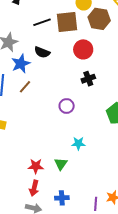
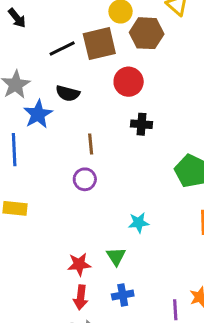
black cross: (88, 79) -> (142, 124), turned 32
brown line: (25, 87) -> (91, 144), moved, turned -40
purple circle: (67, 106) -> (85, 179), moved
blue cross: (62, 198) -> (123, 295), moved

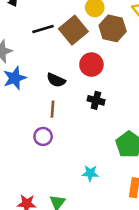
brown square: (99, 44) -> (73, 30), turned -36
black semicircle: (68, 93) -> (56, 80), moved
cyan star: (139, 223) -> (90, 173), moved

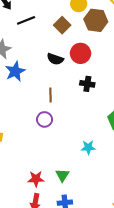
black line: (43, 29) -> (26, 20), moved
brown square: (73, 30) -> (62, 25), size x0.7
black semicircle: (56, 80) -> (55, 59), moved

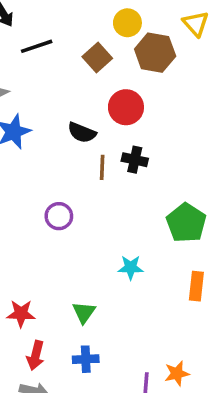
black semicircle: (55, 59) -> (82, 133), moved
brown line: (50, 95) -> (102, 167), moved
red star: (36, 179) -> (21, 314), moved

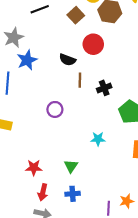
black cross: (135, 160) -> (104, 88), moved, turned -32

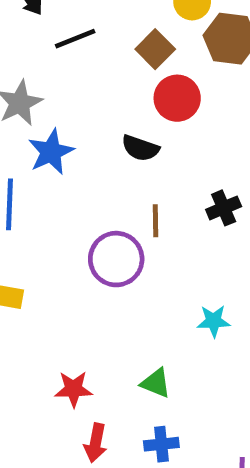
red circle: (93, 44) -> (177, 98), moved
brown line: (80, 80) -> (156, 221), moved
purple circle: (55, 109) -> (116, 259), size x1.5
green triangle: (71, 166) -> (156, 383), turned -40

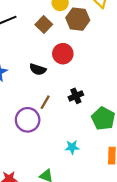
red circle: (177, 98) -> (63, 54), moved
brown line: (156, 221) -> (45, 102), turned 32

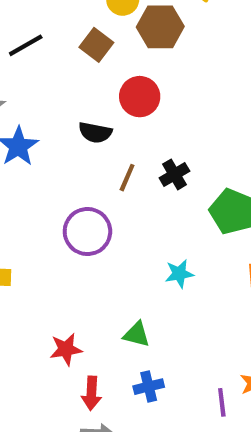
brown line: (45, 102) -> (127, 178), moved

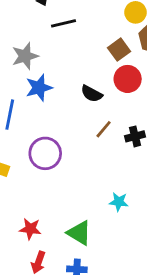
brown square: (96, 45) -> (119, 50), moved
purple circle: (87, 232) -> (45, 153), moved
green triangle: (136, 334) -> (79, 233), size x1.4

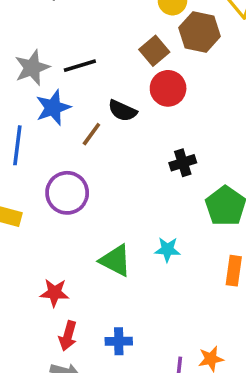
black line: (63, 23) -> (80, 66), moved
brown line: (104, 129) -> (91, 134), moved
green triangle: (79, 233) -> (115, 260), moved

